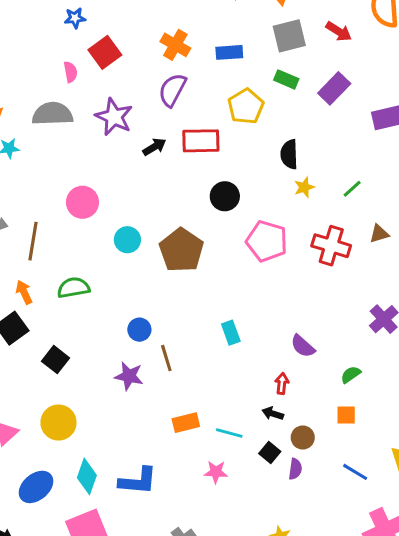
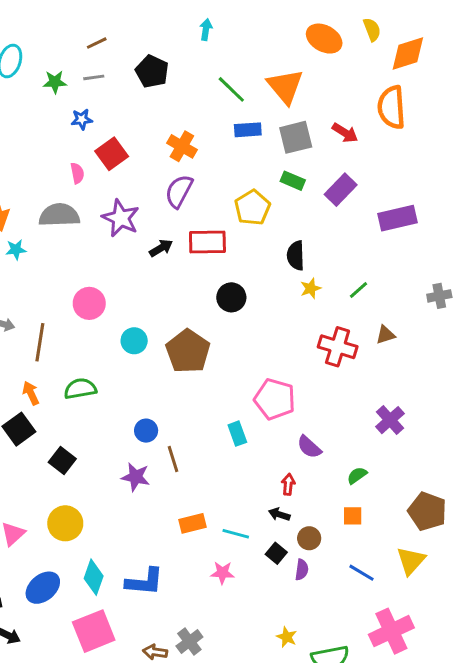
blue rectangle: (229, 52) -> (248, 130), moved
pink pentagon: (267, 241) -> (275, 399), moved

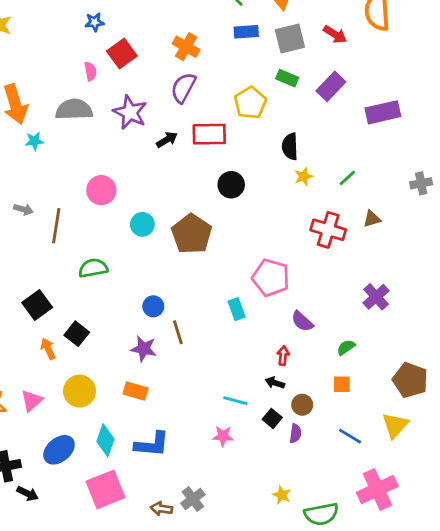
orange arrow: (31, 393) -> (48, 349), moved
orange rectangle: (192, 523) -> (136, 391), moved, turned 30

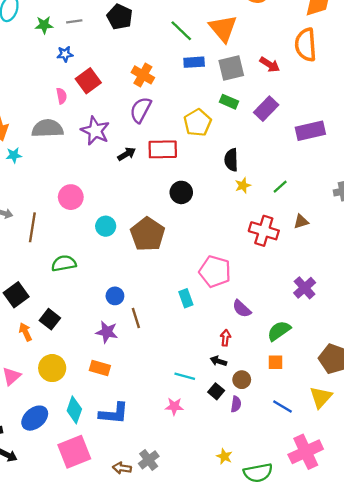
green semicircle: (346, 347) -> (279, 331), size x1.5

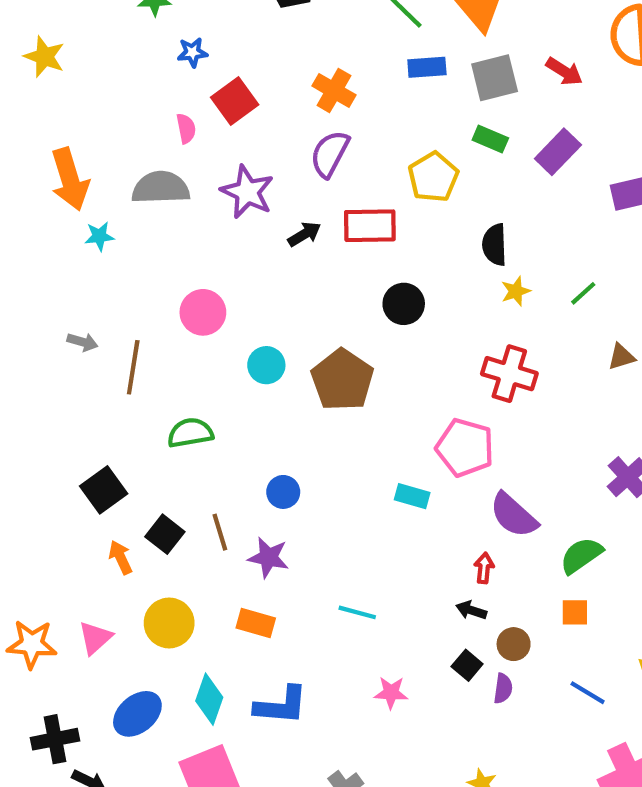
red cross: (264, 231) -> (509, 374), moved
cyan rectangle: (186, 298) -> (412, 496), turned -54
purple semicircle: (242, 309) -> (514, 515), size x1.4
brown line: (136, 318) -> (220, 532), moved
cyan line: (185, 376) -> (357, 612), moved

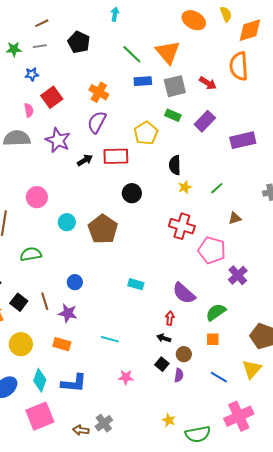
pink pentagon: (465, 448) -> (212, 250), moved

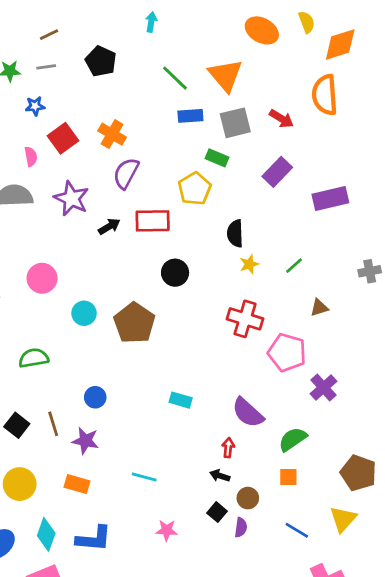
orange cross: (99, 92) -> (112, 134), moved
green rectangle: (173, 115) -> (217, 158), moved

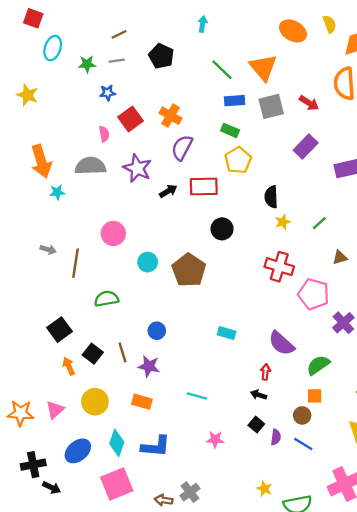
green rectangle: (217, 158) -> (230, 130), moved
brown circle: (248, 498) -> (302, 415), moved
blue line: (297, 530) -> (303, 444), moved

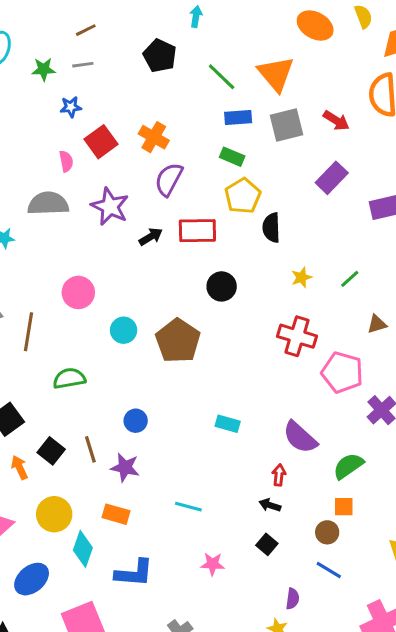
black pentagon: (161, 56) -> (160, 56), moved
black semicircle: (271, 197) -> (271, 228), moved
purple semicircle: (276, 437) -> (292, 599), moved
cyan diamond: (117, 443) -> (83, 549), moved

